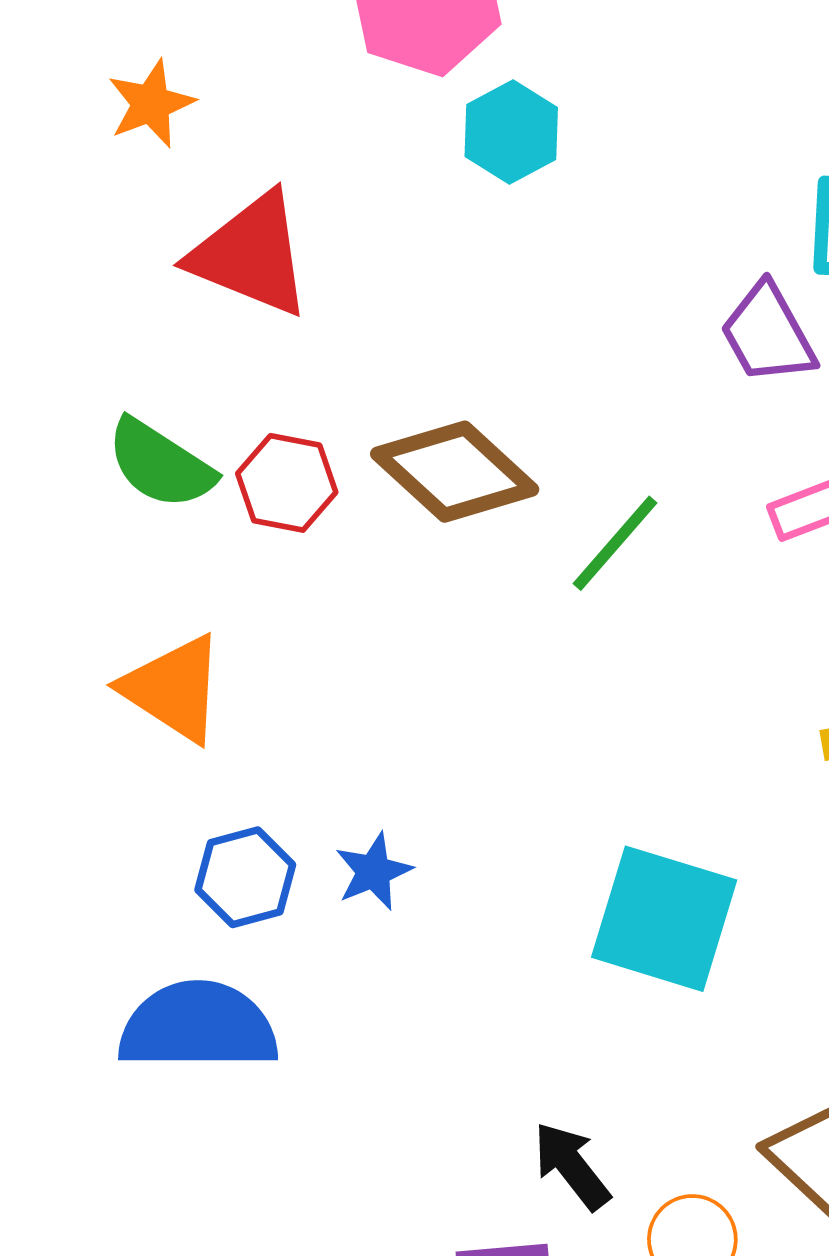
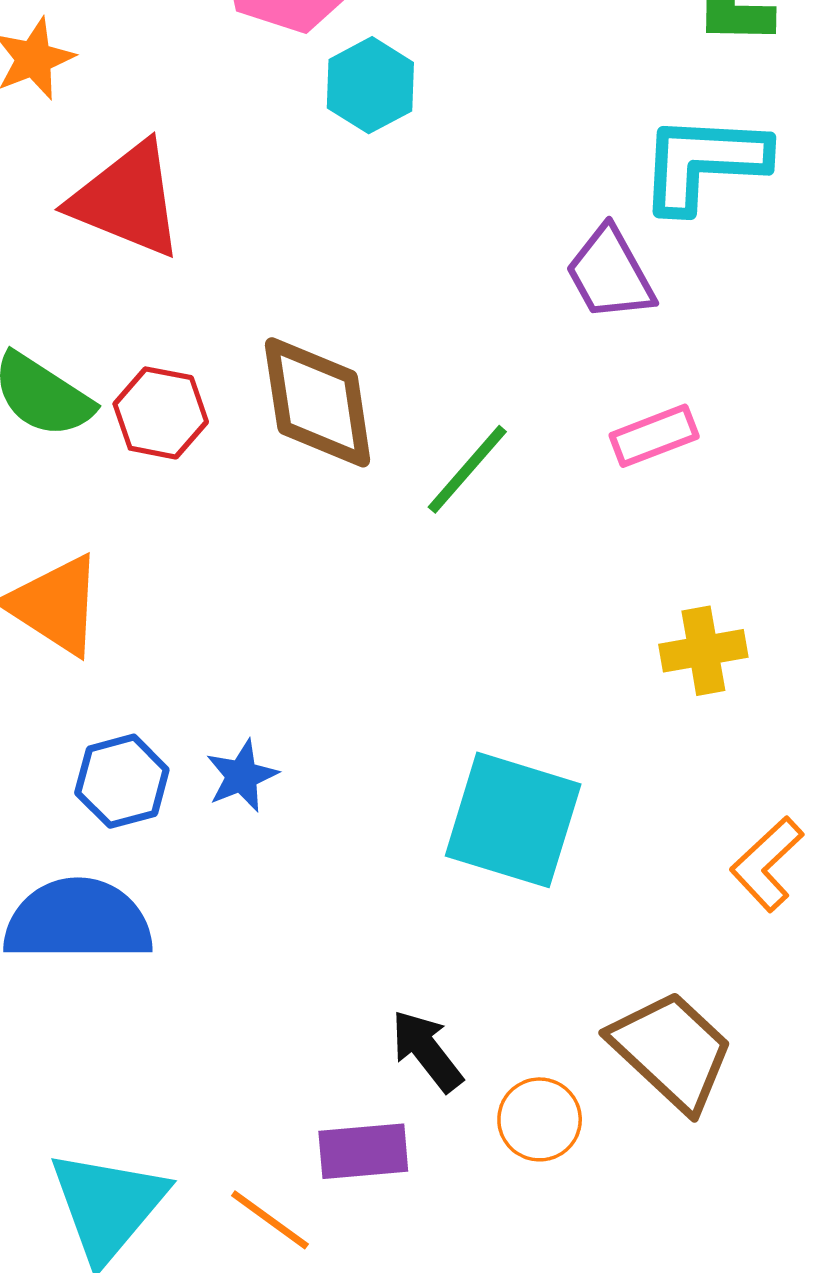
brown diamond: (455, 472) -> (318, 402), turned 39

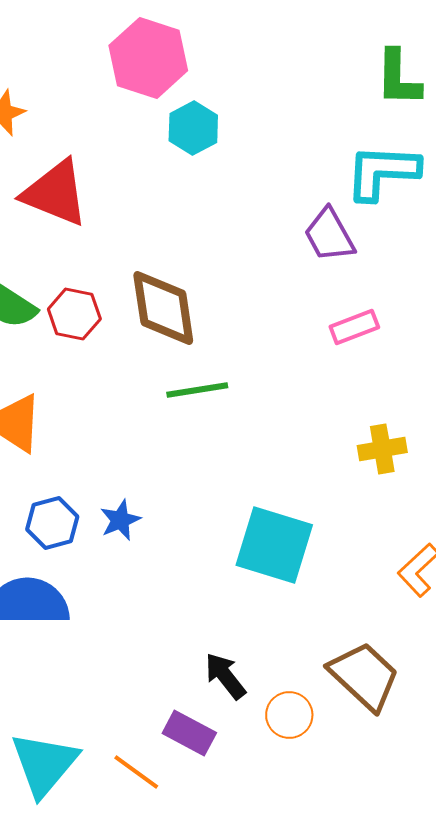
green line: (467, 469) -> (197, 390), moved, turned 40
purple rectangle: (363, 1151) -> (189, 733), turned 33

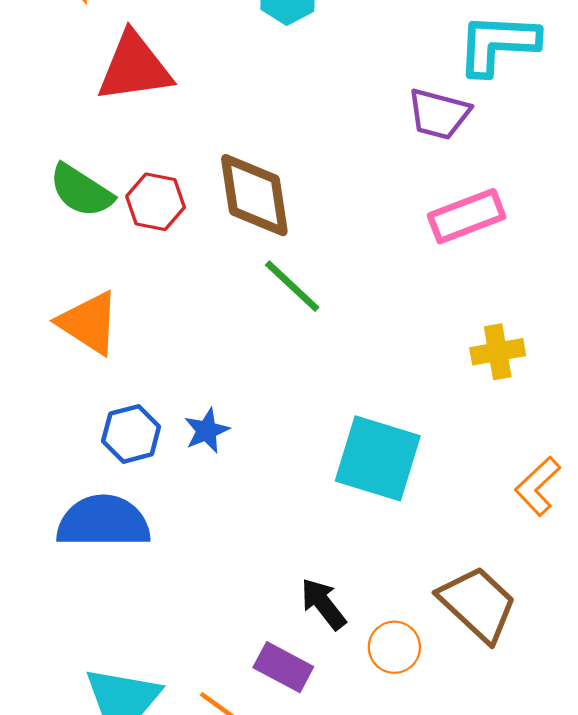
red triangle: (55, 193) -> (134, 67), turned -30
purple trapezoid: (329, 235) -> (439, 114), turned -46
pink rectangle: (354, 327) -> (467, 216), size x1.4
green line: (197, 390) -> (292, 286), turned 52

